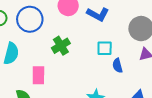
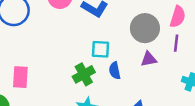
green cross: (61, 46) -> (84, 74), moved

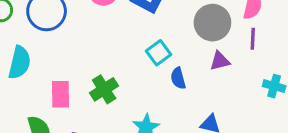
cyan square: (100, 49) -> (159, 53), turned -36
green cross: (84, 74) -> (104, 89), moved

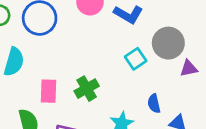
gray circle: (212, 23) -> (168, 43), moved
blue semicircle: (178, 78) -> (154, 104), moved

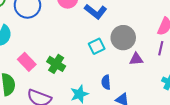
green cross: (87, 89) -> (56, 64), turned -36
pink rectangle: (48, 91) -> (27, 62), turned -54

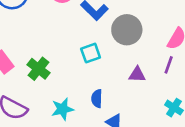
gray circle: (123, 38) -> (127, 30), moved

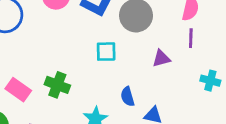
cyan square: (91, 53) -> (106, 52), turned 36

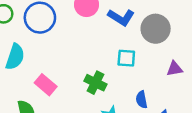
green cross: (57, 85) -> (95, 83), moved

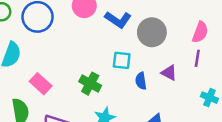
purple triangle: (174, 69) -> (169, 73), turned 35
blue semicircle: (142, 100) -> (141, 81), moved

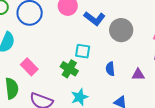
cyan square: (122, 60) -> (83, 51), moved
purple triangle: (169, 73) -> (138, 75), moved, turned -32

